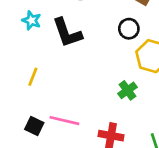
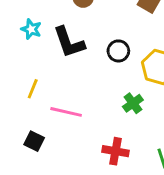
black circle: (129, 29) -> (118, 51), moved
pink line: (64, 121) -> (66, 112), moved

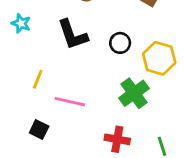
cyan star: (31, 29) -> (21, 23), moved
green cross: (133, 103) -> (134, 93), size x1.5

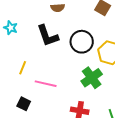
black circle: (120, 43) -> (82, 42), size x1.5

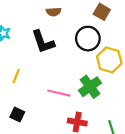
black circle: (82, 42) -> (88, 39), moved
pink line: (46, 84) -> (59, 93), moved

